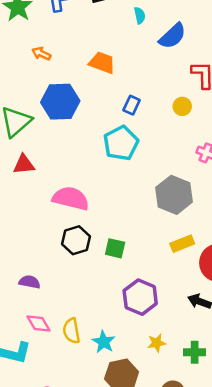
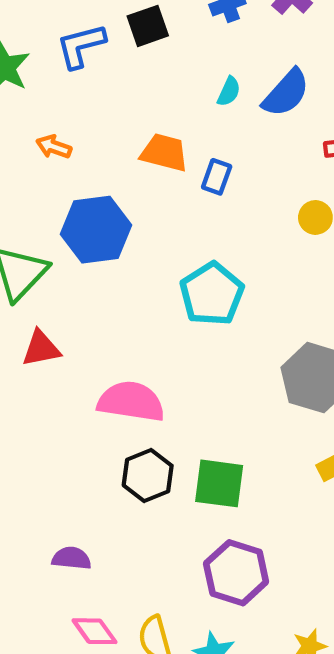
cyan semicircle: (140, 15) -> (229, 91), moved, turned 42
blue rectangle: (132, 105) -> (217, 177), moved
green square: (115, 248) -> (219, 483), size x1.4
purple hexagon: (140, 297) -> (236, 573), moved

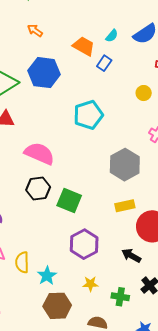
cyan semicircle: (229, 91) -> (112, 36), moved
purple hexagon: (236, 573) -> (84, 244), moved

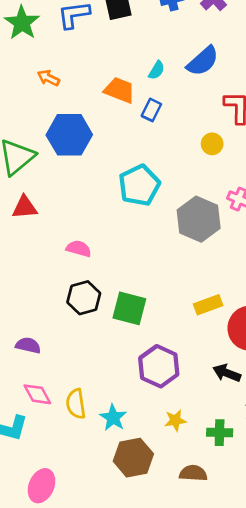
pink semicircle: (39, 153) -> (79, 249), size x0.6
gray hexagon: (125, 165) -> (199, 219), moved

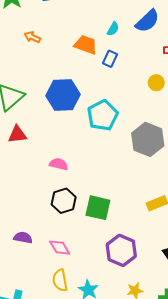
blue hexagon: (69, 135) -> (63, 95), moved
pink diamond: (37, 394) -> (60, 248), moved

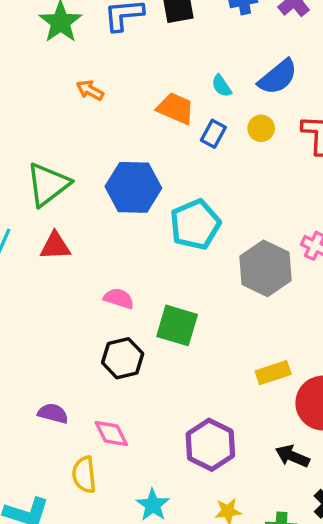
cyan semicircle: (113, 29) -> (222, 86), turned 112
yellow circle: (156, 83) -> (261, 128), moved
green square: (98, 208) -> (177, 325), moved
yellow semicircle: (60, 280) -> (84, 475), moved

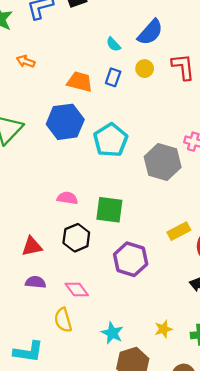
orange trapezoid: (176, 108) -> (80, 82), moved
red triangle: (55, 246) -> (32, 246), moved
purple hexagon: (210, 445) -> (131, 259), moved

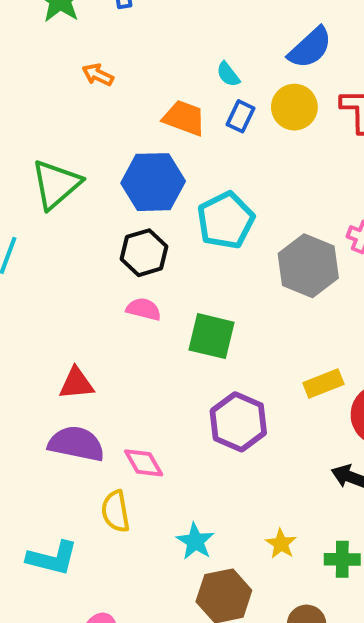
cyan semicircle: (113, 44) -> (228, 74), moved
yellow circle: (145, 69) -> (294, 107), size x1.5
black hexagon: (76, 238) -> (144, 253), moved
purple semicircle: (36, 282) -> (76, 444), size x1.6
yellow star: (163, 329) -> (281, 544), turned -30

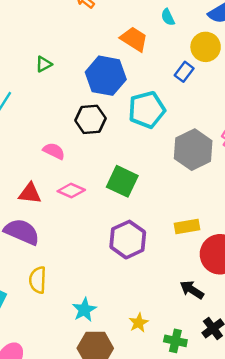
blue rectangle: (240, 116) -> (184, 72), moved
green triangle: (56, 184) -> (44, 64), size x0.5
pink semicircle: (144, 309) -> (54, 151), moved
pink diamond: (144, 463) -> (71, 190), moved, turned -48

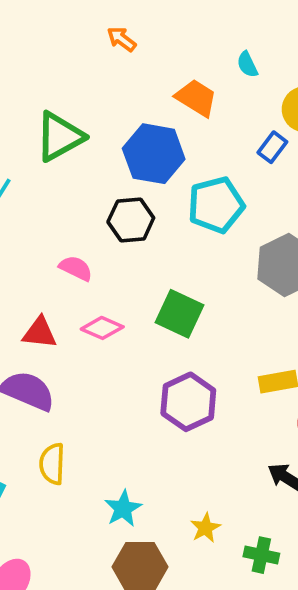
green triangle: (44, 64) -> (60, 137), size x2.0

